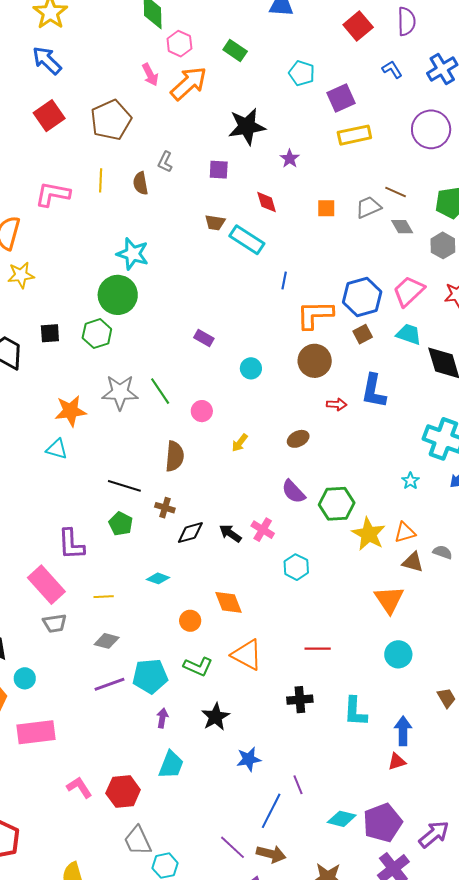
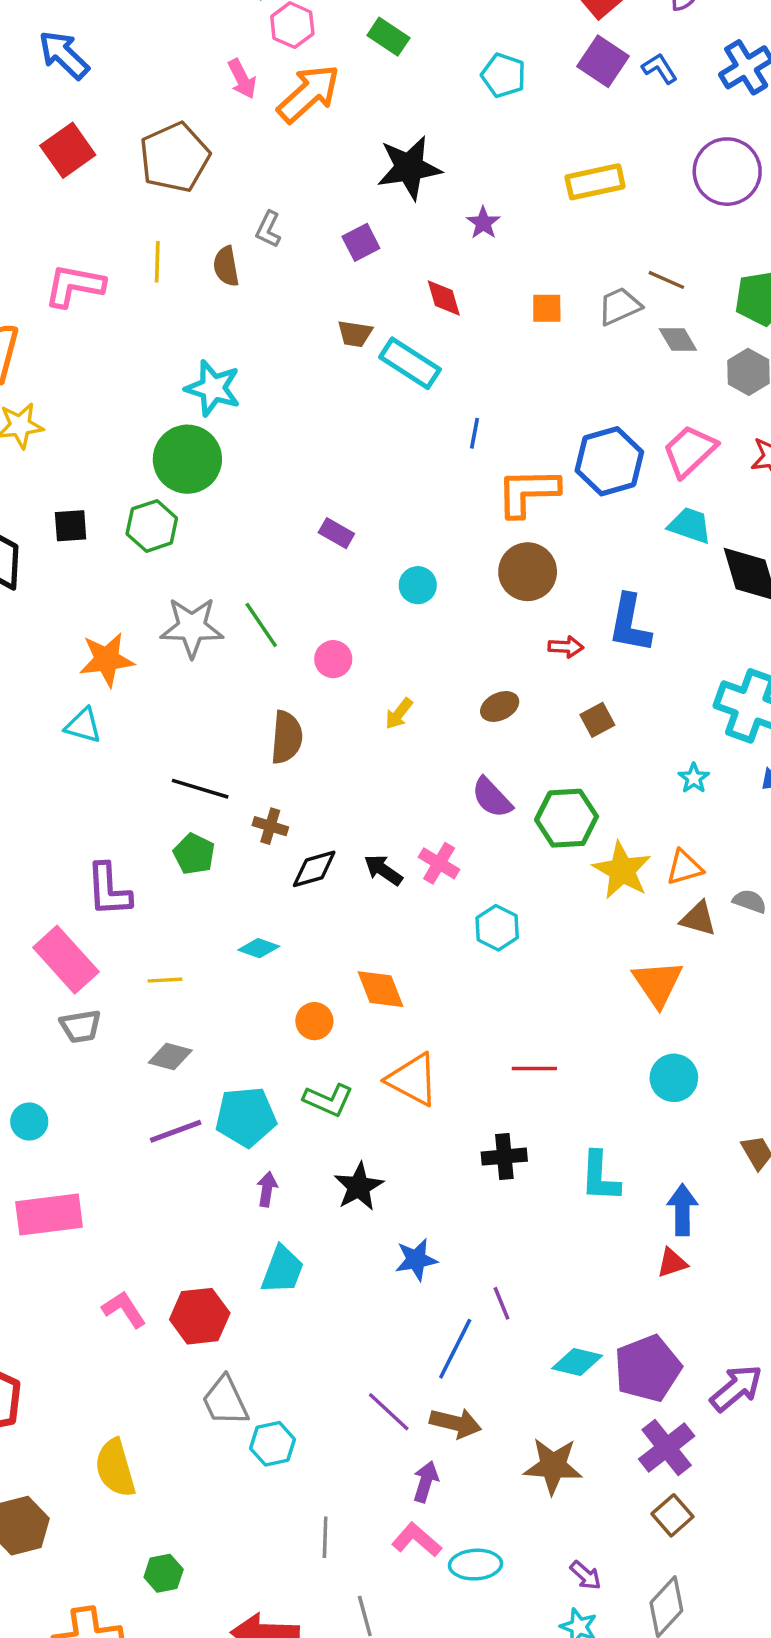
purple square: (341, 98) -> (603, 61), moved, turned -32
purple square: (219, 170) -> (361, 242), turned -30
brown square: (363, 334) -> (597, 720), moved

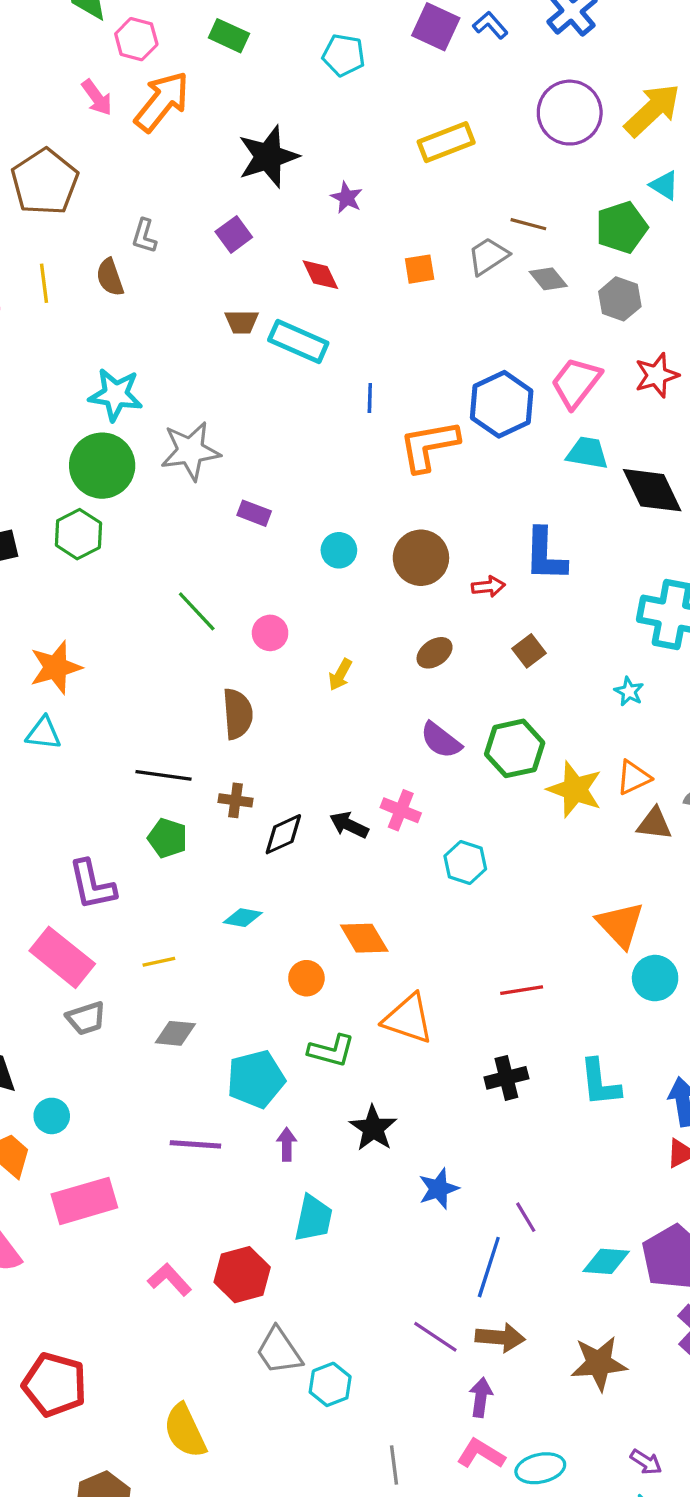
brown circle: (528, 572) -> (421, 558), moved
gray star: (192, 627) -> (190, 451), moved
orange triangle: (658, 983) -> (620, 925), moved
purple line: (176, 1131) -> (195, 1144), moved, turned 33

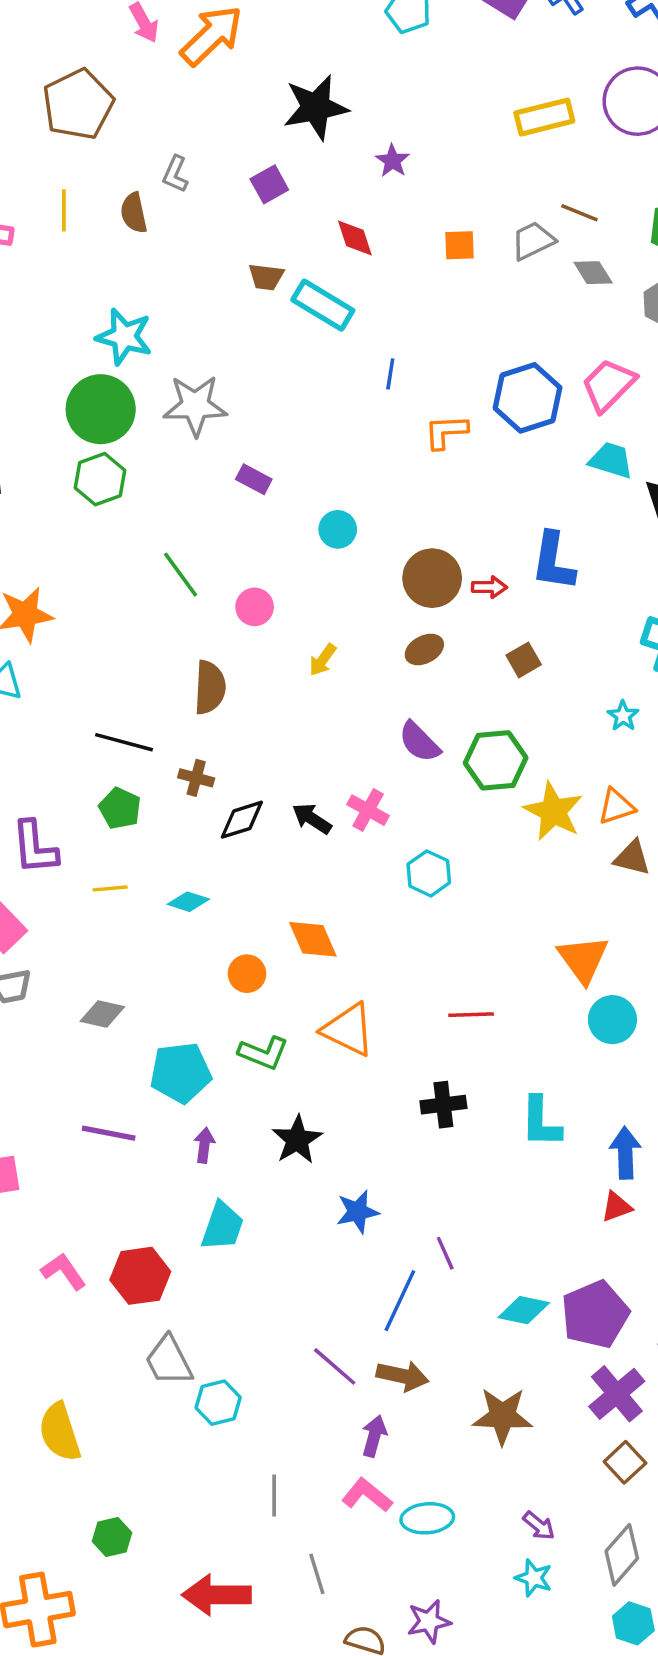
yellow rectangle: (446, 142) -> (544, 117), moved
orange L-shape: (429, 446) -> (446, 432), size x0.7
green hexagon: (78, 534) -> (100, 479), moved
brown circle: (421, 558) -> (432, 578), moved
yellow line: (159, 962) -> (110, 888), moved

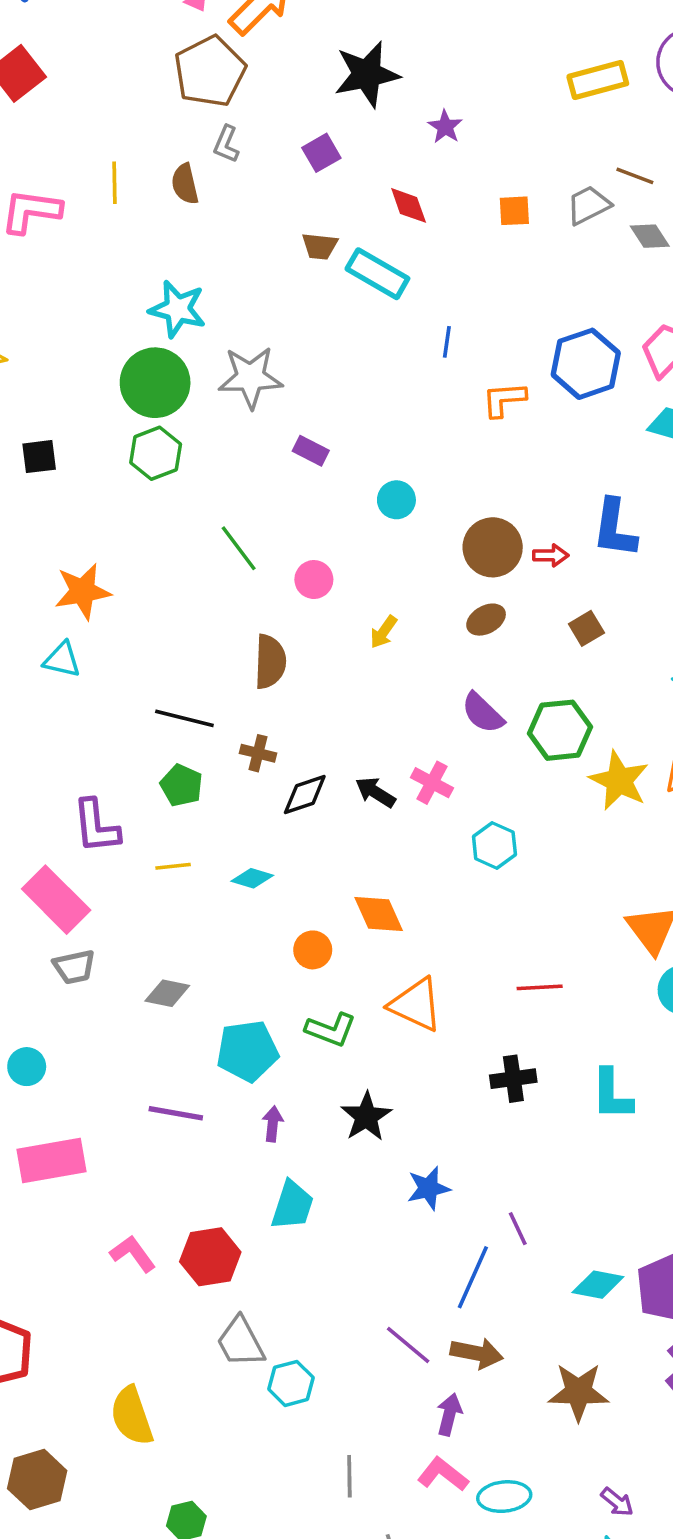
brown pentagon: (78, 104) -> (210, 71), moved

